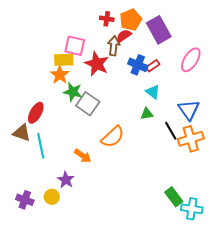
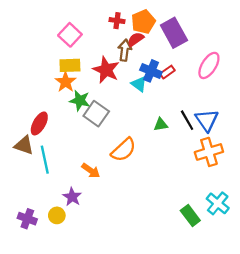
pink square: (75, 46) -> (70, 35), moved, turned 30
cyan triangle: (153, 92) -> (139, 84), moved
black line: (171, 131) -> (187, 120), moved
cyan cross: (192, 209) -> (218, 203), moved, turned 30

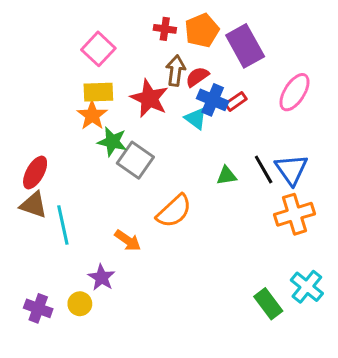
red semicircle: (136, 39) -> (197, 77), moved
red ellipse: (39, 123) -> (35, 172), moved

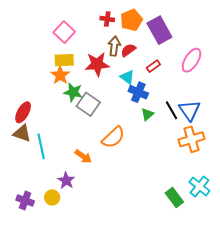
red star: (149, 98) -> (97, 64), turned -30
blue cross: (213, 100) -> (138, 92), moved
green triangle: (227, 176) -> (147, 114), turned -32

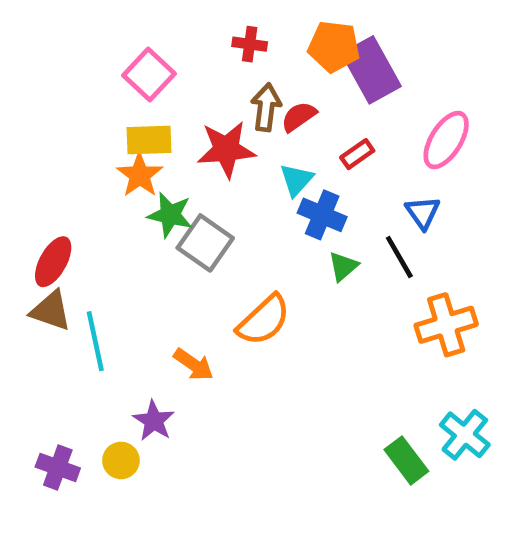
orange pentagon: (131, 20) -> (334, 46), moved, turned 30
cyan triangle: (127, 77) -> (296, 180), turned 35
blue triangle: (189, 110) -> (423, 213), moved, size x0.7

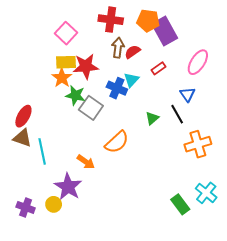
red cross: (250, 44) -> (111, 20), size x1.6
red star: (226, 149) -> (86, 66), moved
blue cross: (322, 215) -> (117, 88), moved
purple star: (154, 421) -> (68, 187), size x1.5

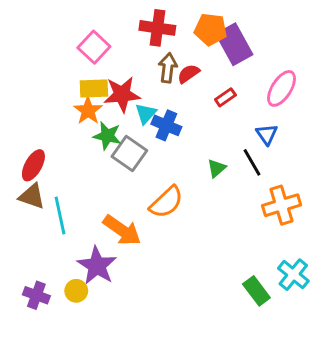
cyan triangle: (131, 80) -> (146, 114), moved
orange arrow: (86, 162) -> (122, 230), size x1.5

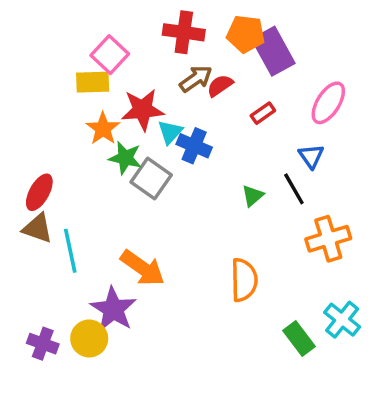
brown arrow: (168, 68) -> (196, 79), turned 48
yellow rectangle: (94, 88) -> (93, 82), moved
orange semicircle: (166, 202) -> (244, 280), moved, turned -48
yellow circle: (76, 291) -> (89, 338), size x1.4

